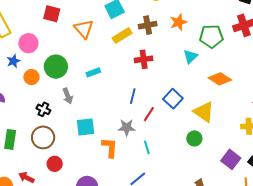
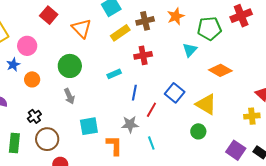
red square: (52, 14) -> (49, 15), turned 30
green circle: (56, 67) -> (70, 66), moved
cyan rectangle: (93, 72) -> (114, 74), moved
black cross: (43, 109) -> (34, 116), moved, turned 32

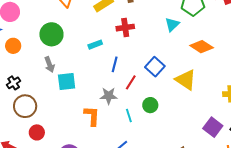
cyan square: (89, 126) -> (67, 81), moved
green circle: (198, 131) -> (150, 105), moved

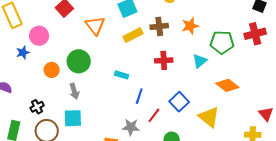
red cross: (125, 28) -> (164, 60), moved
cyan rectangle: (95, 45) -> (121, 75), turned 32
orange circle: (13, 46) -> (52, 70), moved
cyan square: (67, 81) -> (73, 118), moved

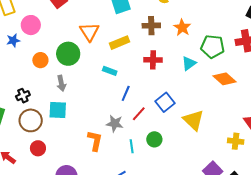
orange triangle: (95, 26) -> (89, 32), moved
orange star: (190, 26) -> (182, 28), turned -30
yellow rectangle: (133, 35) -> (119, 43), moved
orange diamond: (227, 85) -> (225, 79), moved

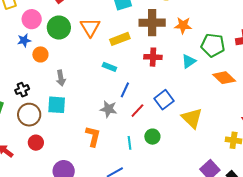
brown cross: (151, 26) -> (152, 23), size x1.4
orange star: (182, 28) -> (183, 25), turned -30
blue star: (13, 40) -> (24, 40), moved
green circle: (68, 54) -> (59, 28), moved
gray star: (115, 124) -> (108, 109), moved

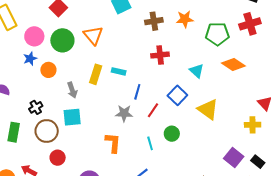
brown cross: (152, 23) -> (154, 21), size x0.7
yellow rectangle: (120, 39) -> (96, 74), moved, turned -42
cyan triangle: (189, 61) -> (197, 71), moved, turned -35

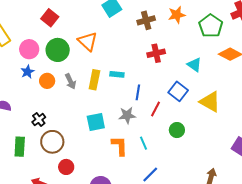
green pentagon: (217, 34) -> (211, 26), turned -30
gray arrow: (72, 90) -> (70, 81), moved
cyan square: (72, 117) -> (96, 122), moved
cyan line: (150, 143) -> (144, 143), moved

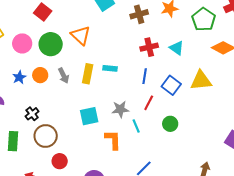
cyan triangle: (194, 65) -> (177, 48), moved
blue star: (28, 72) -> (19, 77), moved
blue line: (138, 92) -> (145, 76), moved
yellow triangle: (210, 102) -> (201, 81), moved, turned -35
cyan line: (144, 143) -> (136, 126), moved

